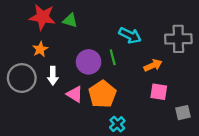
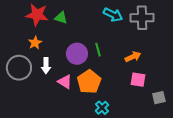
cyan arrow: (130, 35) -> (113, 15), moved
gray cross: (178, 39) -> (142, 18), moved

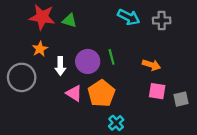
gray cross: (142, 18) -> (162, 20), size x0.7
orange arrow: (133, 57) -> (151, 65), turned 42
white arrow: (46, 66) -> (60, 66), moved
gray square: (159, 98) -> (181, 99), moved

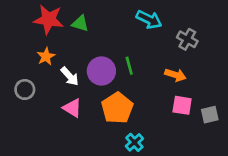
gray cross: (162, 20) -> (187, 39), moved, turned 30
white arrow: (60, 66) -> (70, 76), turned -42
gray circle: (22, 77) -> (25, 89), size x0.6
pink triangle: (74, 93) -> (72, 108), moved

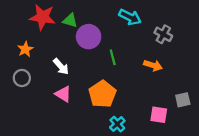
orange star: (46, 56) -> (25, 49), moved
purple circle: (101, 71) -> (89, 37), moved
pink square: (182, 105) -> (159, 115), moved

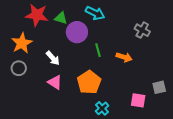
cyan arrow: (130, 17) -> (95, 13), moved
orange star: (25, 49) -> (22, 43), size x1.5
orange arrow: (153, 65) -> (124, 57), moved

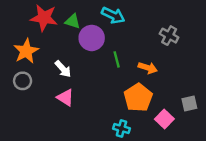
orange pentagon: (89, 82) -> (138, 98), moved
pink square: (138, 100) -> (164, 119), turned 35
cyan cross: (102, 108) -> (121, 129), turned -32

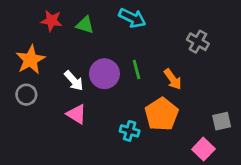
red star: (44, 18) -> (51, 21), size x0.7
purple circle: (92, 38) -> (104, 74), moved
orange arrow: (148, 68) -> (173, 79), turned 36
pink square: (164, 119) -> (203, 149), moved
cyan cross: (121, 129) -> (130, 131), moved

